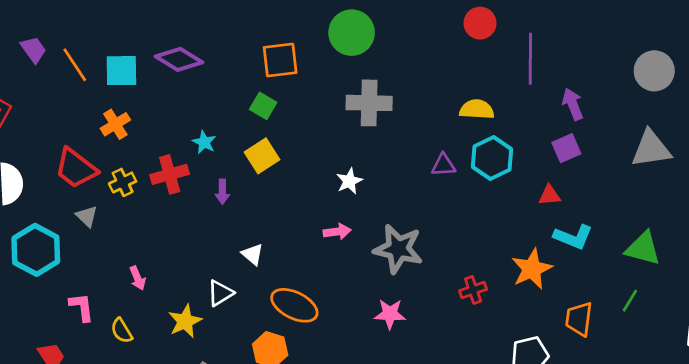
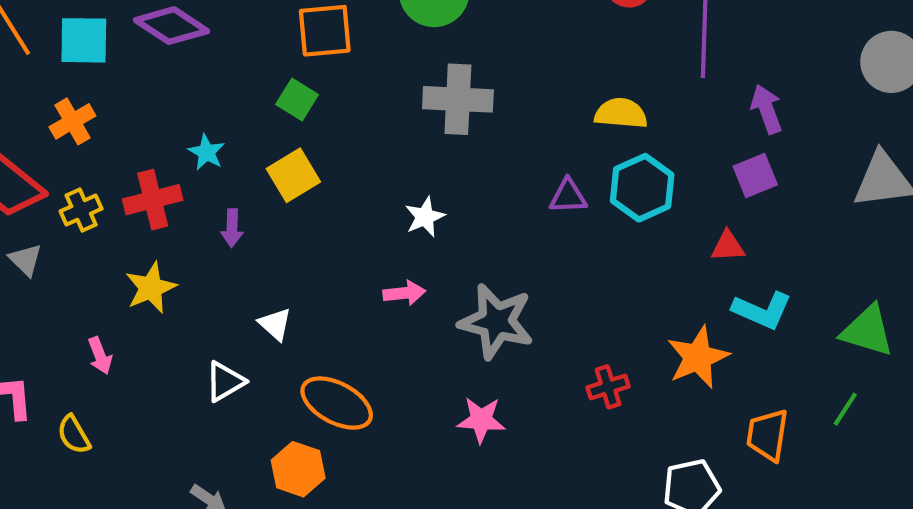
yellow star: (185, 321) -> (151, 288), moved

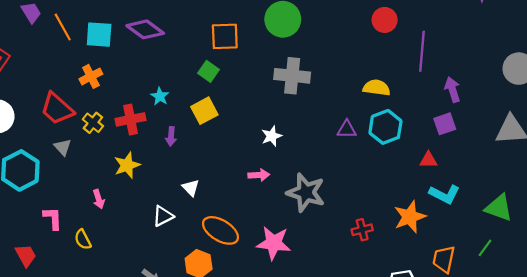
yellow cross: (81, 210) -> (93, 123), turned -30
pink star: (481, 420) -> (274, 243), moved, size x1.4

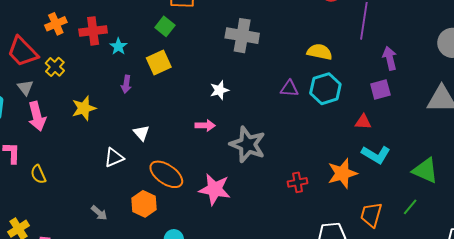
red cross: (130, 119) -> (93, 31), moved
pink arrow: (99, 199) -> (37, 116), moved, size x1.6

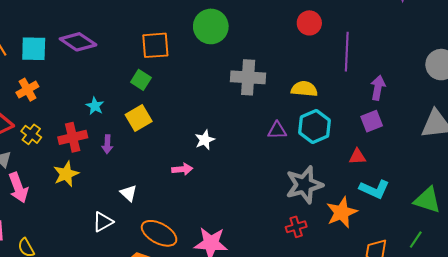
red cross: (93, 31) -> (73, 137), moved
gray cross: (242, 36) -> (248, 77), moved
purple arrow: (390, 58) -> (378, 88), turned 30
pink arrow: (205, 125) -> (182, 169), moved
gray star: (248, 144) -> (304, 185), moved, turned -30

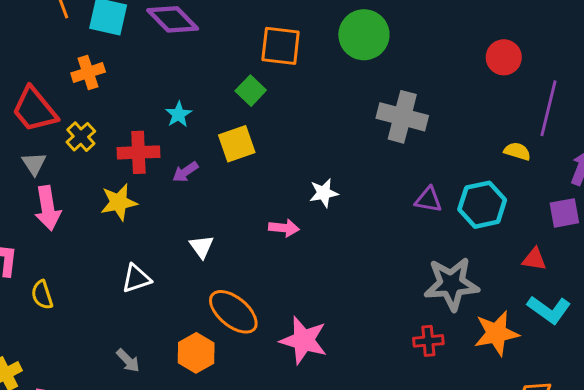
yellow semicircle: (304, 89) -> (517, 151), moved, size x0.7
purple arrow: (107, 144) -> (185, 172), turned 42
white triangle: (103, 222) -> (136, 278), moved

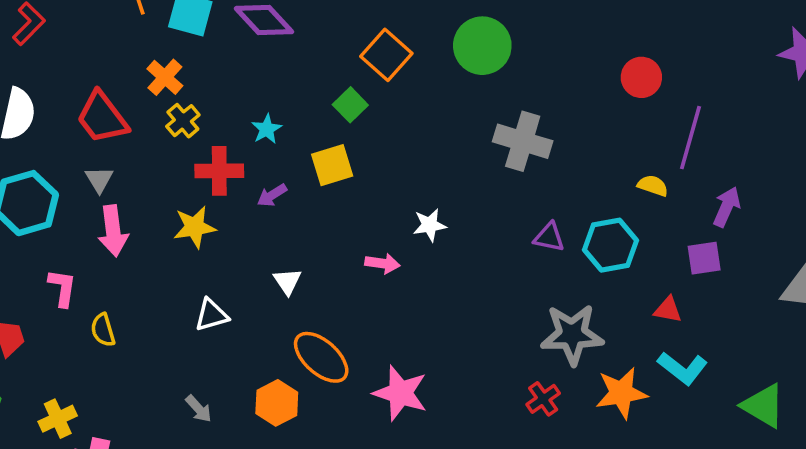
orange square: (281, 46) -> (386, 55), turned 33
orange cross: (88, 72) -> (165, 77), turned -32
yellow cross: (81, 137) -> (183, 121), moved
red cross: (428, 341) -> (543, 399), turned -32

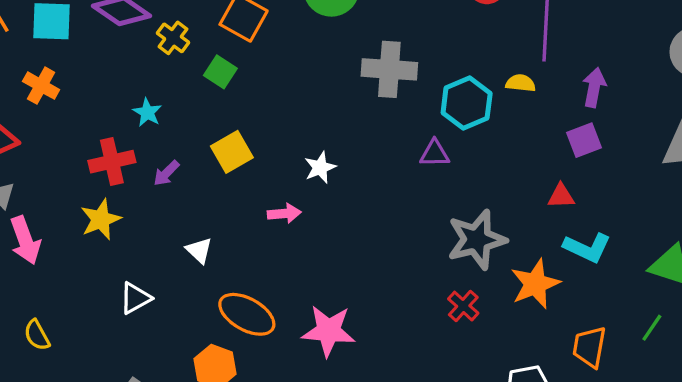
yellow cross: (183, 121) -> (173, 38), moved
yellow square: (332, 165) -> (232, 152), moved
cyan hexagon: (611, 245) -> (467, 103), moved

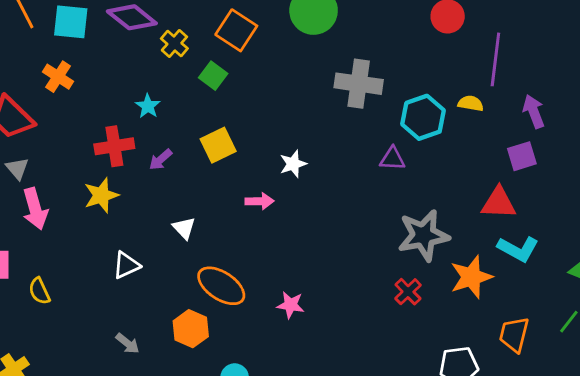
purple arrow: (594, 87) -> (534, 111), turned -36
red triangle: (561, 196) -> (499, 203), size x1.5
pink star: (329, 331) -> (291, 305), size x0.6

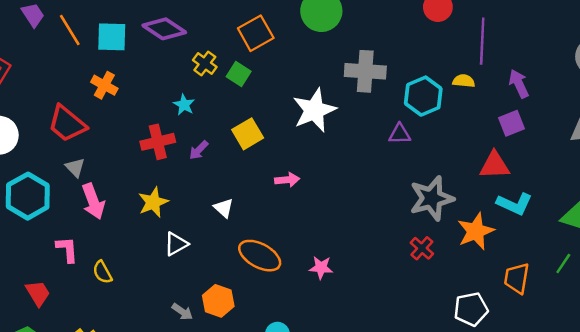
orange square: (236, 30) -> (256, 33), turned 32
yellow cross: (174, 44) -> (205, 63), moved
white star: (293, 164) -> (314, 110), moved, size x1.8
yellow star: (101, 195) -> (153, 202), moved
orange hexagon: (191, 329) -> (218, 301), moved

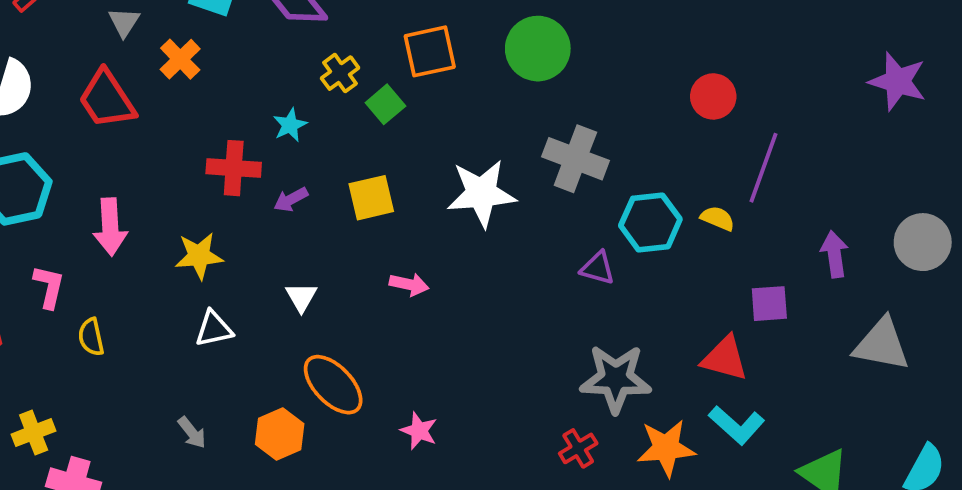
purple arrow: (519, 84) -> (835, 254), moved
gray triangle: (75, 167) -> (124, 22), moved
orange hexagon: (218, 301) -> (280, 434), moved

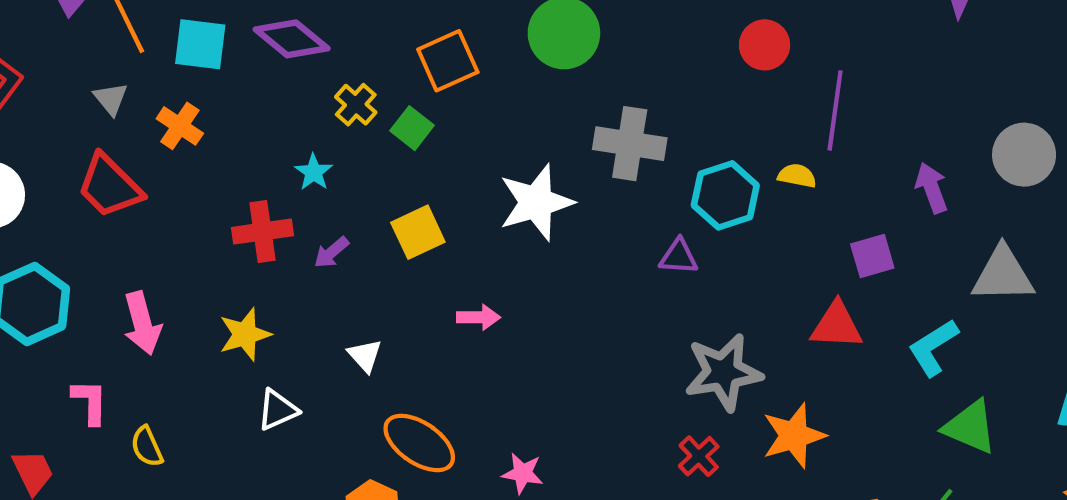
cyan L-shape: (737, 425) -> (933, 347), moved, turned 118

